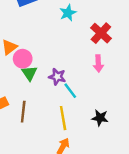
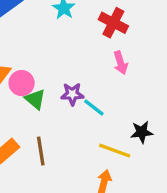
yellow line: (63, 118) -> (115, 151), moved, turned -45

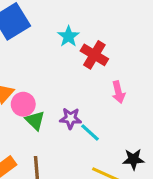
red cross: (113, 23) -> (94, 55), moved

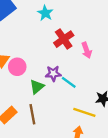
red cross: (94, 55) -> (64, 39), moved, turned 30
green triangle: (35, 121) -> (37, 87), moved, turned 42

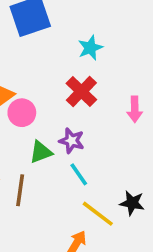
red cross: (64, 39) -> (81, 92), moved, turned -30
pink arrow: (87, 50) -> (135, 109), moved
cyan line: (69, 82) -> (79, 174), moved

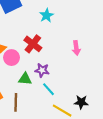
red cross: (81, 92) -> (33, 44), moved
green triangle: (41, 152) -> (25, 79), turned 32

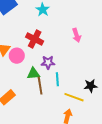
cyan line: (49, 89) -> (57, 79), turned 48
brown line: (16, 102) -> (40, 86), moved

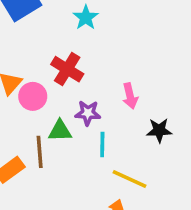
pink arrow: (77, 35) -> (130, 96), moved
brown line: (40, 86) -> (40, 152), moved
black star: (91, 86) -> (159, 130), moved

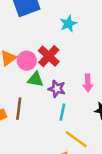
pink circle: (33, 96) -> (27, 61), moved
green triangle: (60, 131) -> (35, 79), moved

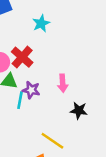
cyan line: (62, 112) -> (20, 100), moved

